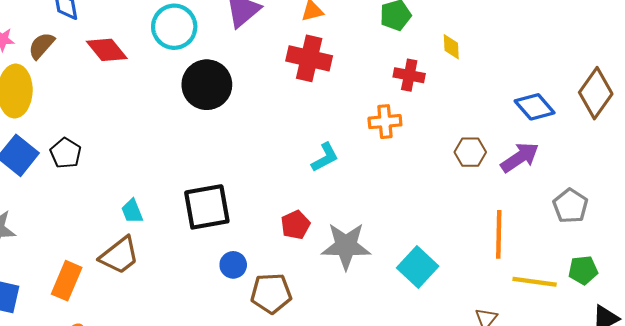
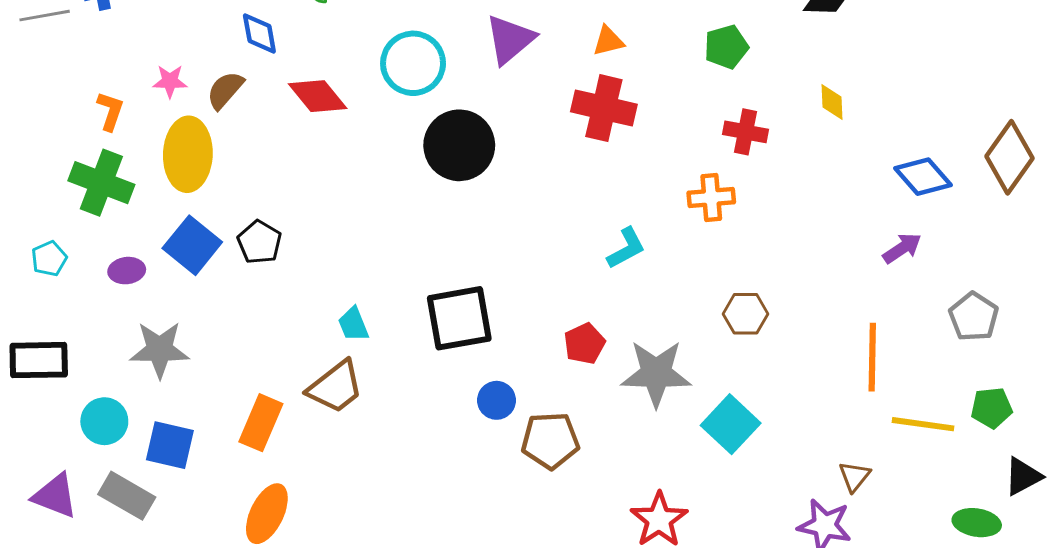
yellow diamond: (451, 47) -> (832, 102), moved
brown hexagon: (470, 152) -> (746, 314), moved
purple arrow: (520, 157) -> (902, 248), size x0.7
cyan square: (418, 267) -> (731, 424), moved

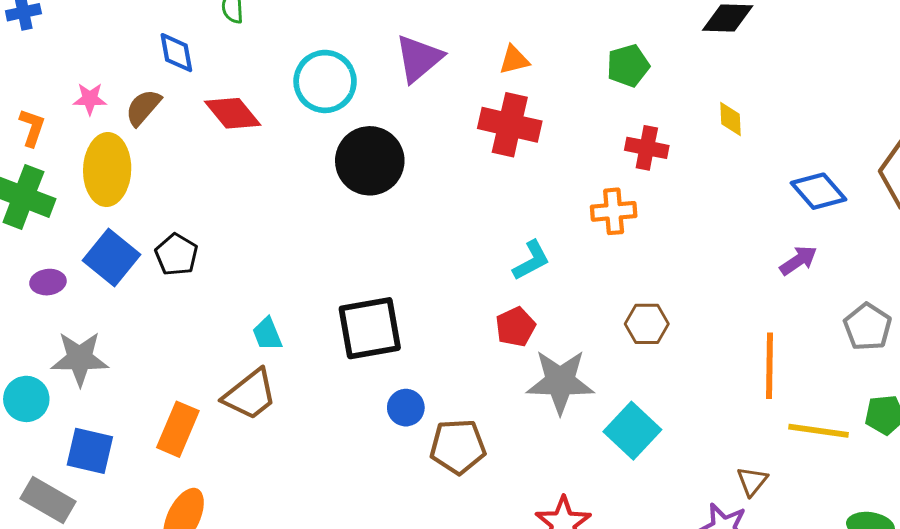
red pentagon: (585, 344) -> (515, 327), moved
cyan circle: (104, 421) -> (26, 399), moved

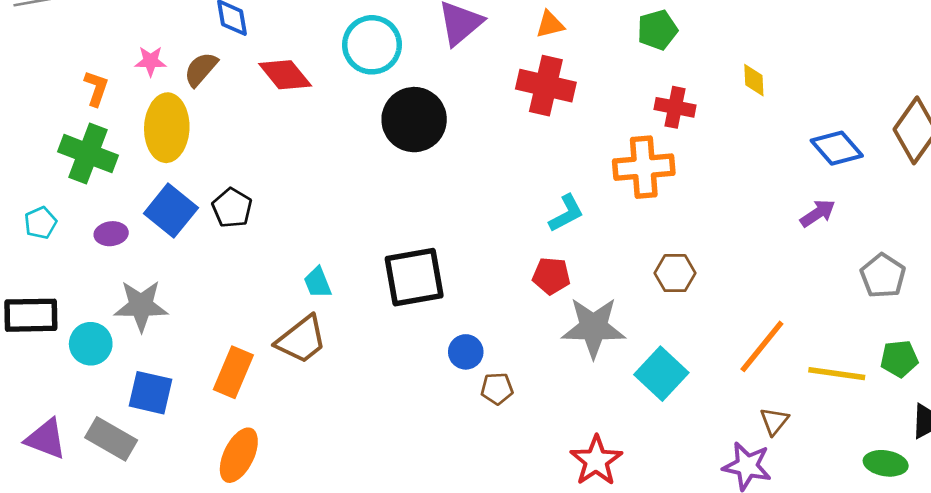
orange cross: (614, 211) -> (644, 167), size x1.4
red pentagon: (515, 327) -> (551, 276), turned 30
orange line: (769, 366) -> (762, 346), moved, turned 38
blue circle: (406, 408) -> (466, 352), moved
brown pentagon: (458, 447) -> (497, 389), size x0.6

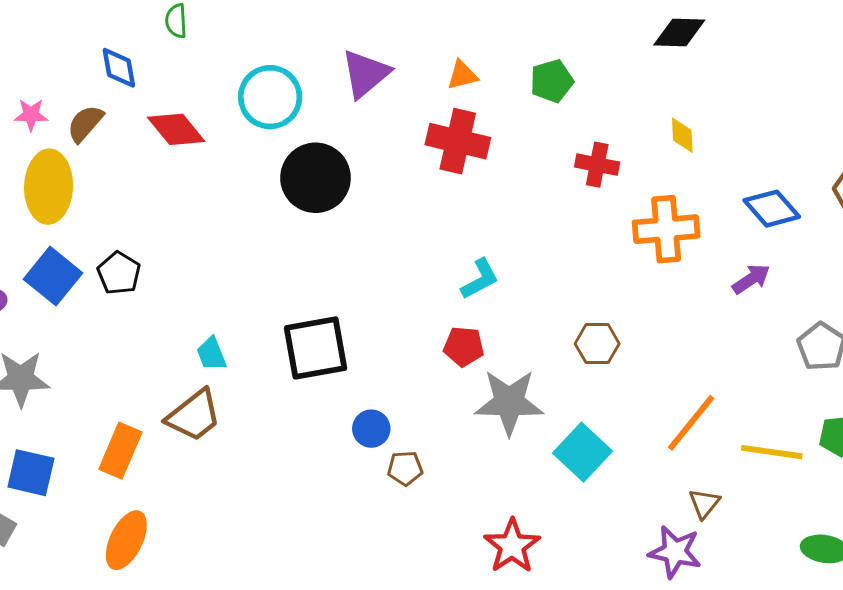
green pentagon: (657, 30) -> (552, 81), moved
orange cross: (644, 167) -> (666, 229), moved

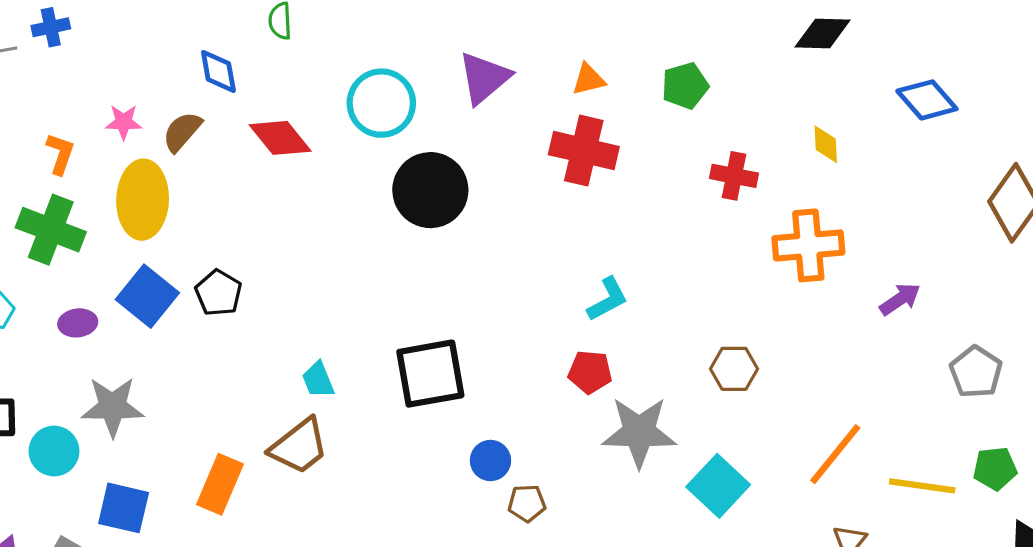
blue diamond: (772, 209) -> (927, 100), moved

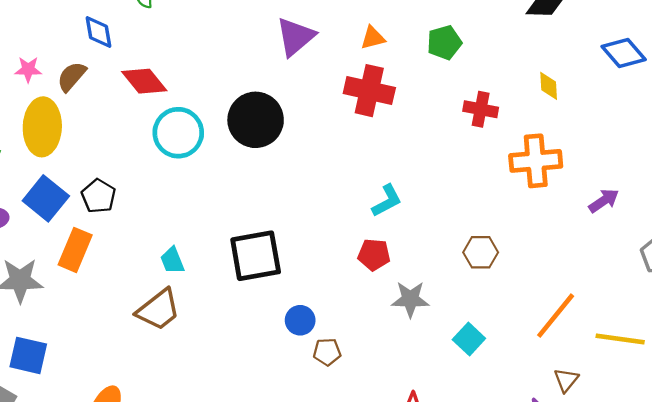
cyan circle: (381, 103) -> (178, 133), moved
gray star: (639, 432) -> (410, 299), size x0.7
orange rectangle: (220, 484) -> (75, 250), moved
cyan square: (718, 486) -> (469, 339), size x0.7

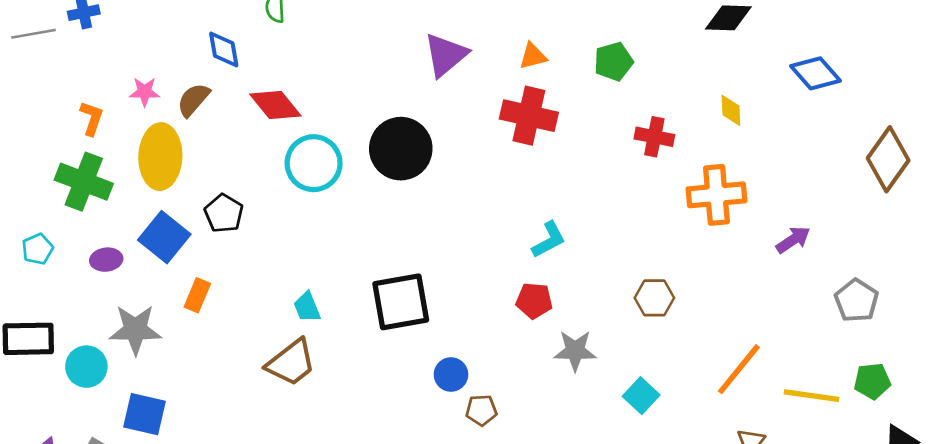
black pentagon: (99, 196) -> (224, 213), moved
orange rectangle: (75, 250) -> (197, 295), size x0.7

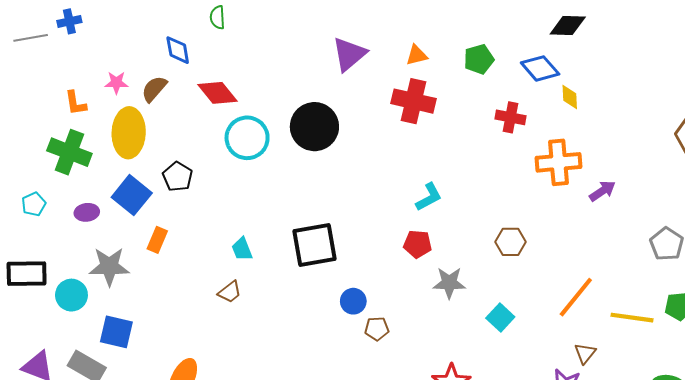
blue diamond: (816, 73) -> (540, 68), moved
orange L-shape: (92, 118) -> (76, 103), turned 152
purple arrow: (793, 240) -> (602, 191), moved
brown trapezoid: (291, 363) -> (230, 292), size x0.6

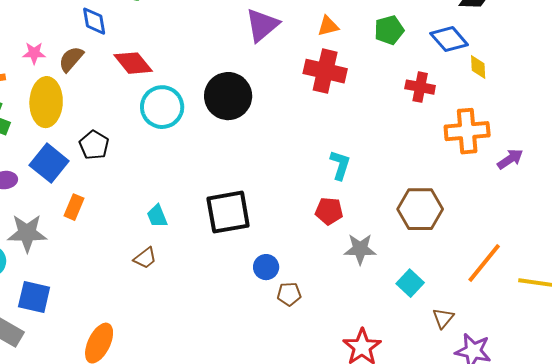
cyan L-shape: (429, 197) -> (340, 165), turned -44
brown hexagon: (510, 242) -> (420, 209), size x1.5
brown triangle: (585, 353) -> (443, 318), moved

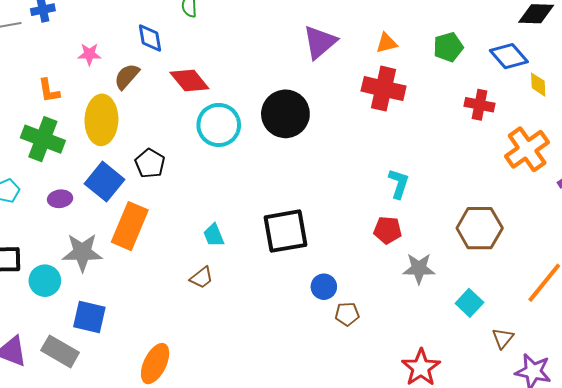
pink star: (34, 53) -> (89, 54), moved
orange cross: (467, 131) -> (527, 149), turned -30
orange rectangle: (74, 207) -> (130, 226), size x1.8

